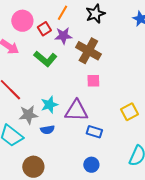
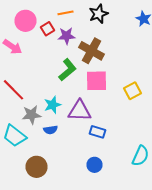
orange line: (62, 13) -> (66, 13), turned 49
green L-shape: (45, 59) -> (68, 70), moved, turned -80
pink square: (93, 81) -> (96, 81), size x1.6
yellow square: (129, 112) -> (132, 91), moved

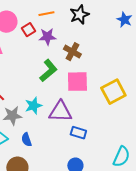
brown cross: (92, 51) -> (72, 52), size x0.7
yellow square: (132, 91) -> (113, 92), size x1.4
blue semicircle: (50, 130) -> (26, 140), moved, turned 80

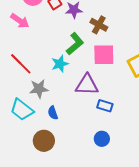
cyan star: (33, 106) -> (60, 64), moved

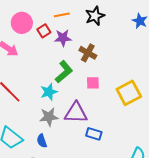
pink square: (104, 55) -> (93, 83), size x0.6
gray star: (39, 89) -> (49, 117), moved

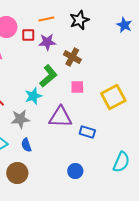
red square: (44, 31) -> (28, 35), turned 32
gray star: (49, 117) -> (20, 119), moved
blue rectangle: (94, 134) -> (87, 132), moved

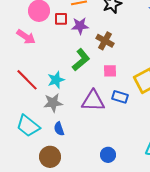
cyan star: (33, 96) -> (56, 80), moved
blue rectangle: (87, 132) -> (120, 97), moved

